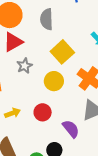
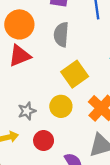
gray star: (25, 66) -> (27, 111), moved

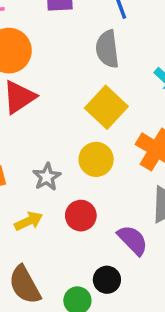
gray semicircle: (61, 35) -> (107, 49), moved

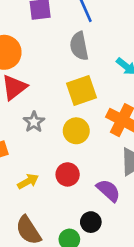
yellow square: (106, 107) -> (81, 90), turned 32
gray star: (47, 177) -> (34, 122), moved

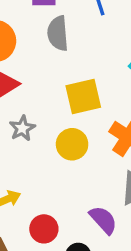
gray semicircle: (79, 46) -> (58, 33), moved
red circle: (68, 174) -> (44, 229), moved

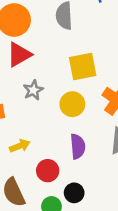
purple semicircle: (103, 220) -> (78, 146), moved, turned 35

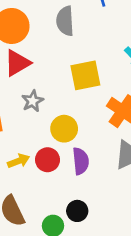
yellow circle: (72, 104) -> (64, 129), moved
red circle: (48, 171) -> (47, 160), moved

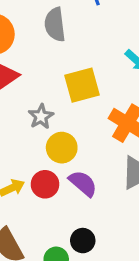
gray star: (33, 101) -> (41, 116), moved
purple semicircle: (81, 161) -> (83, 183), turned -40

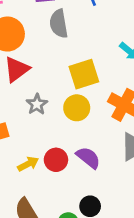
gray star: (41, 116) -> (37, 104), moved
yellow circle: (62, 148) -> (77, 108), moved

